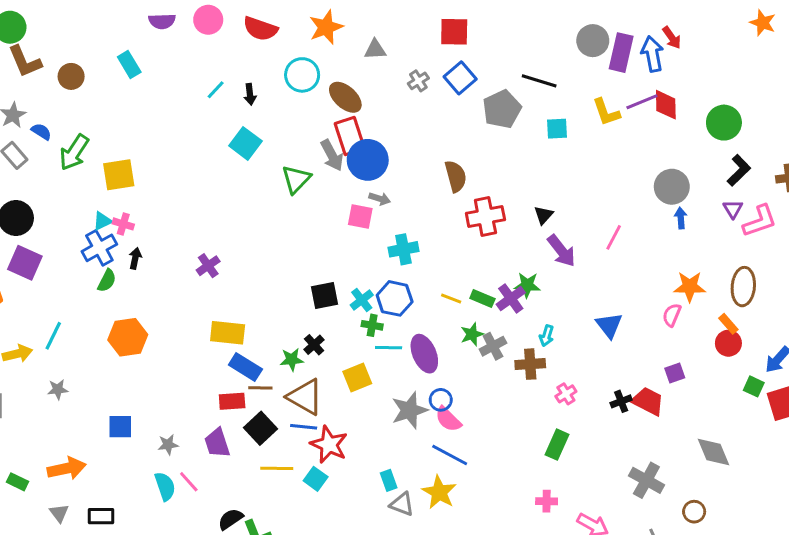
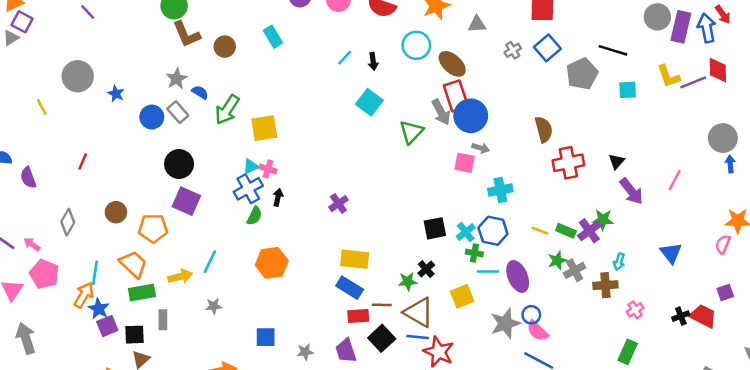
purple line: (642, 102) -> (693, 82), moved
blue rectangle: (245, 367) -> (350, 288), moved

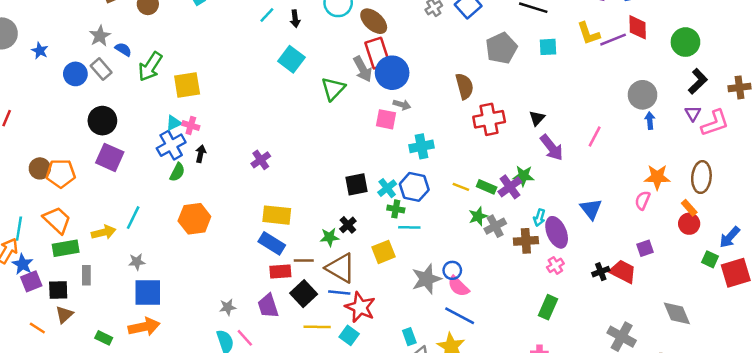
gray pentagon: (582, 74) -> (501, 48), moved
orange pentagon: (153, 228) -> (61, 173), moved
purple ellipse: (518, 276) -> (557, 232), moved
blue square: (266, 337) -> (148, 292), moved, size x1.4

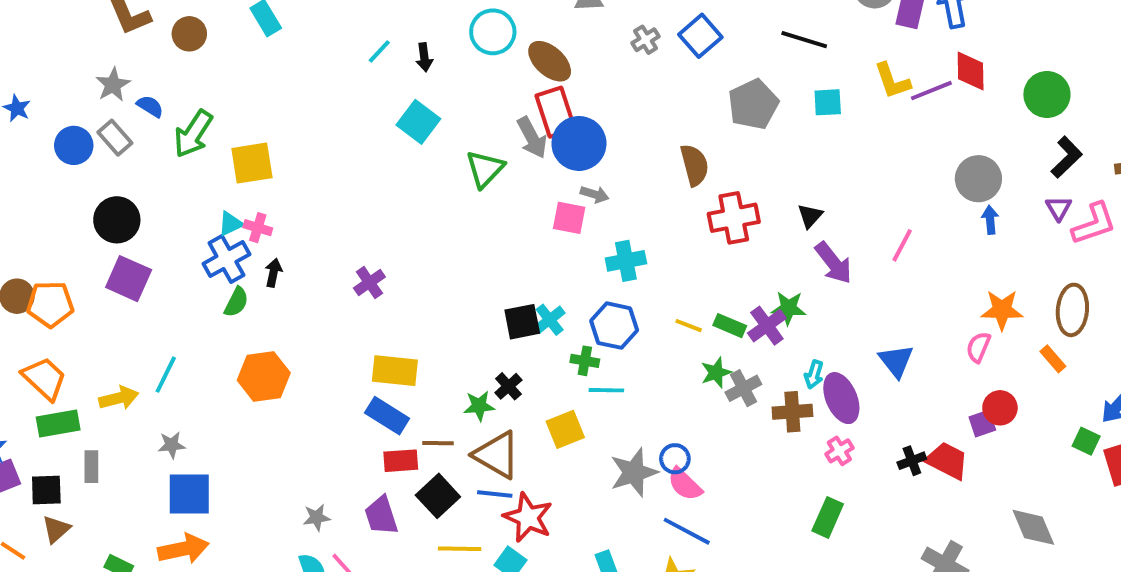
cyan cross: (387, 188) -> (550, 320), moved
red circle: (689, 224) -> (1000, 408), moved

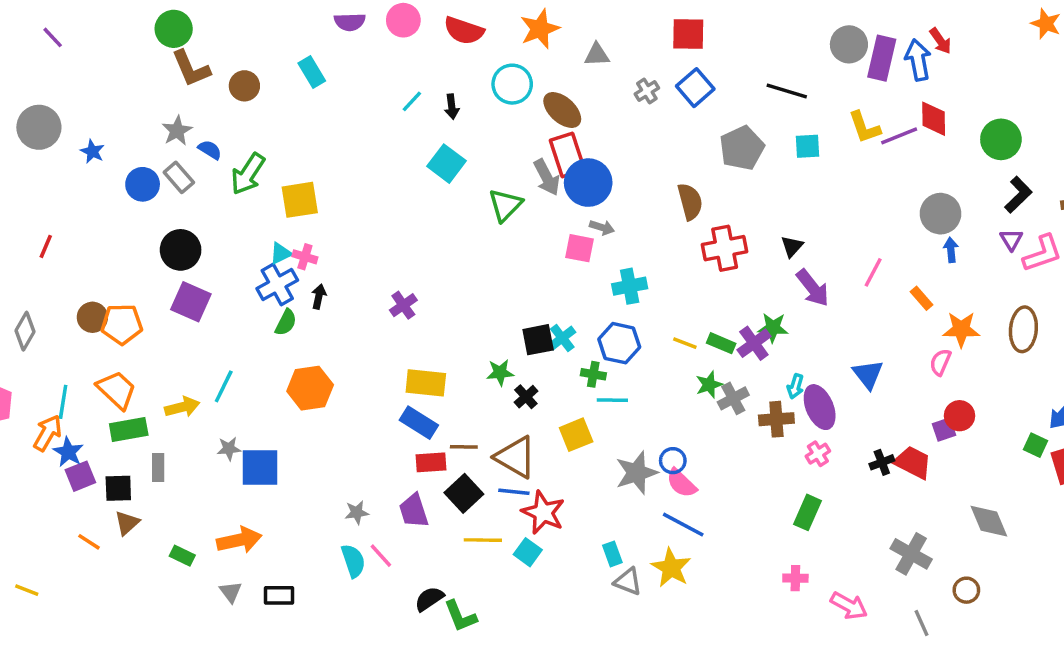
orange rectangle: (1053, 359) -> (922, 298), moved
green star: (479, 406) -> (500, 373), moved
blue square: (189, 494) -> (260, 468), moved

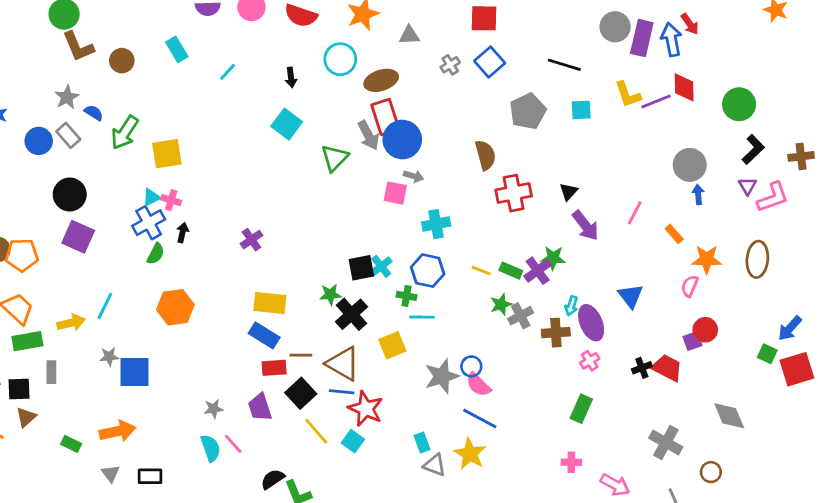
cyan line: (412, 101) -> (228, 72), moved
brown ellipse: (562, 110) -> (381, 80), turned -60
black cross: (526, 397) -> (352, 314), size x1.6
yellow line: (483, 540) -> (316, 431), turned 48

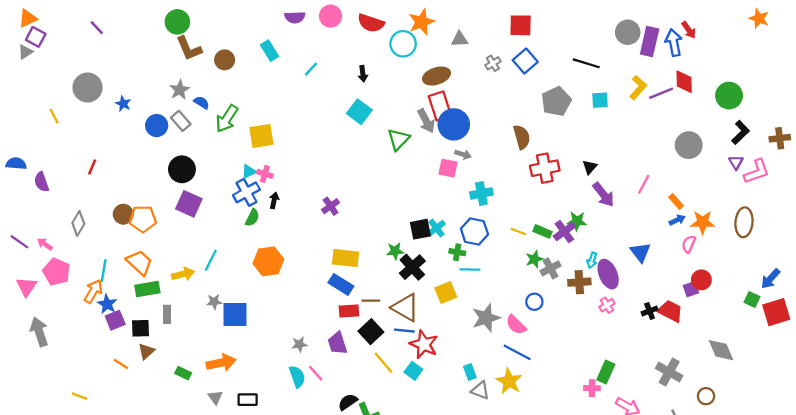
cyan circle: (340, 59) -> (403, 44), moved
yellow L-shape: (628, 94) -> (638, 88), turned -120
blue arrow: (698, 194) -> (677, 220), moved, turned 70
blue circle: (471, 366) -> (534, 302), moved
green rectangle: (581, 409) -> (606, 372), moved

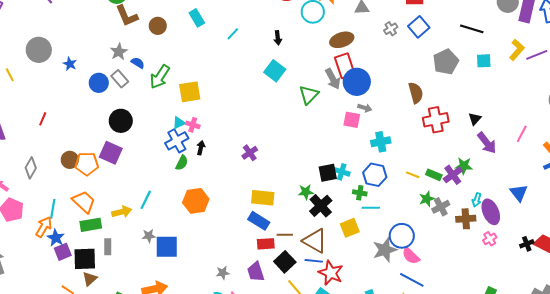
purple square: (189, 204) -> (111, 153), moved
cyan cross: (436, 228) -> (342, 172), turned -35
blue circle: (534, 302) -> (402, 236), moved, size x1.6
black square: (141, 328) -> (85, 259), size x1.4

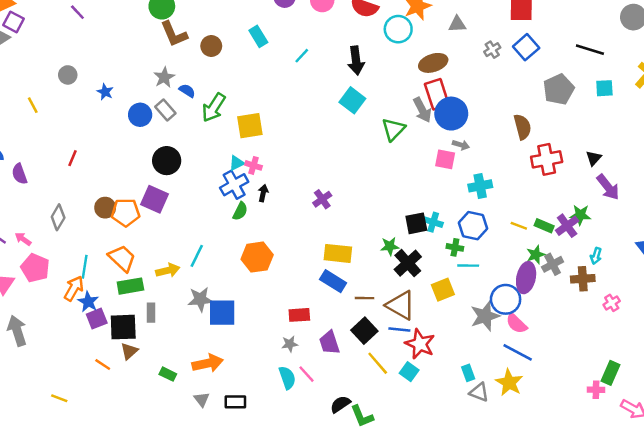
black arrow: (278, 38) -> (356, 60), size x1.6
gray circle: (39, 50) -> (68, 75), size x0.6
purple ellipse: (491, 212) -> (526, 278), moved, turned 35
gray star: (149, 236) -> (200, 299), size x1.5
red rectangle: (266, 244) -> (299, 315), moved

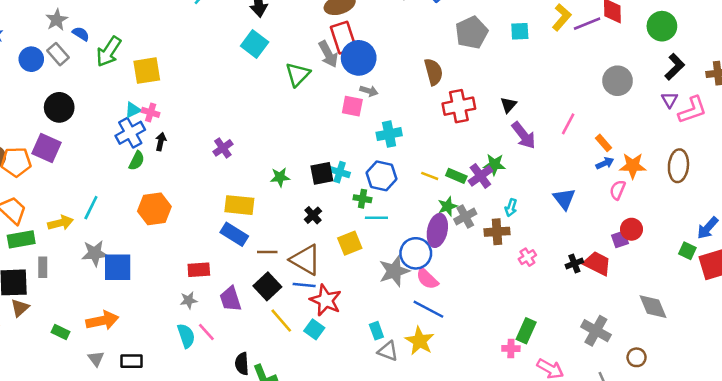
green star: (390, 246) -> (280, 177), moved
black cross: (408, 263) -> (313, 215), size x0.6
black semicircle: (340, 404) -> (242, 364), turned -60

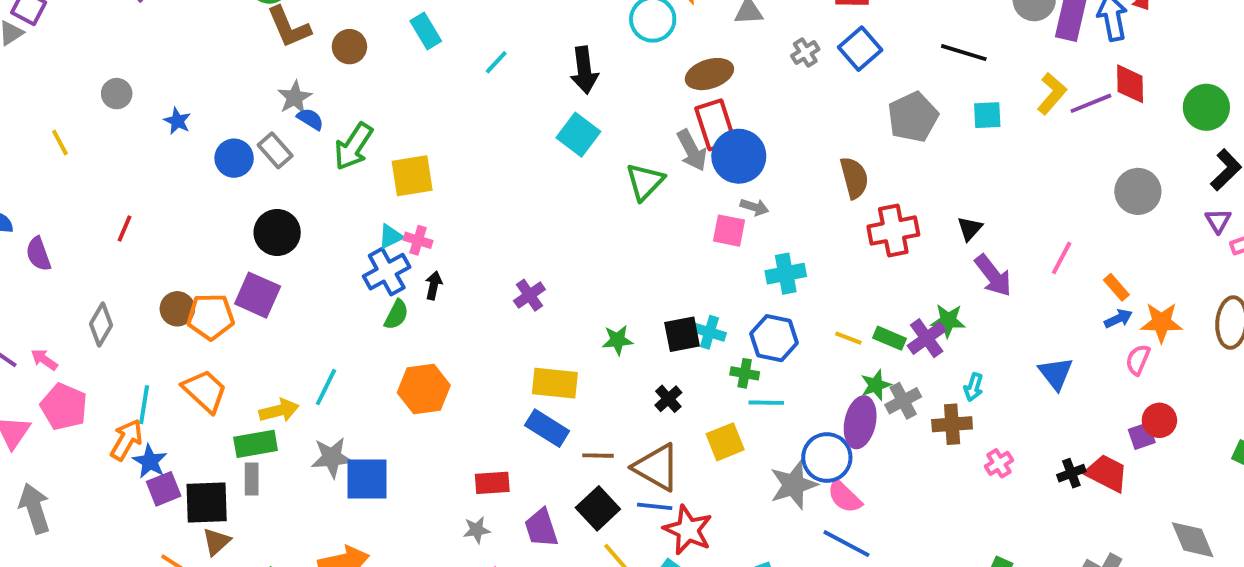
gray star: (57, 20) -> (295, 98), moved
green rectangle: (21, 239) -> (256, 444), moved

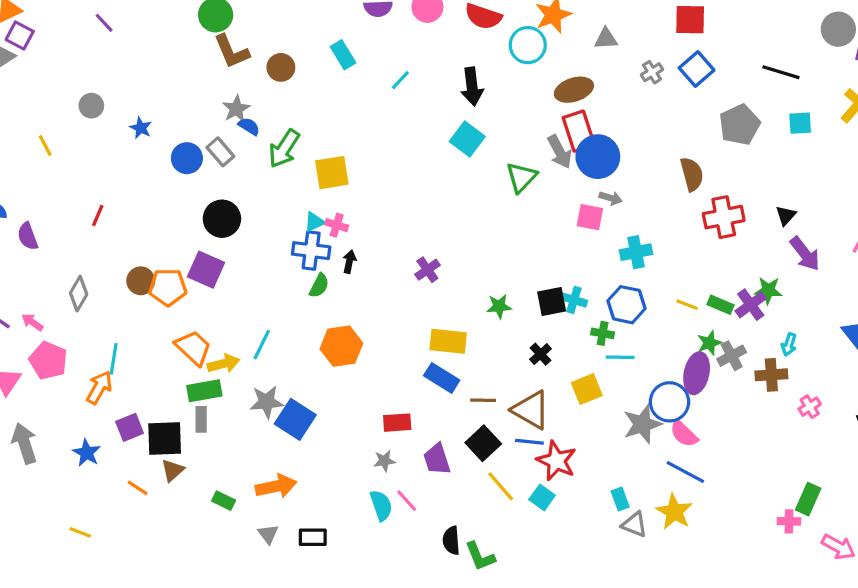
blue cross: (387, 272) -> (311, 251), turned 36
orange trapezoid: (205, 391) -> (193, 348), moved
blue star: (150, 461) -> (87, 453), moved
blue square: (367, 479) -> (295, 419), turned 33

